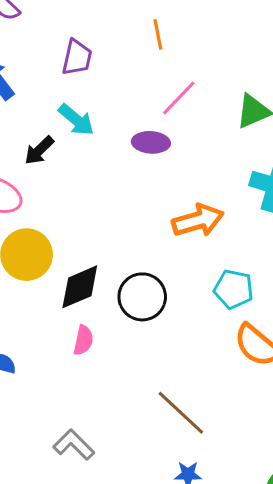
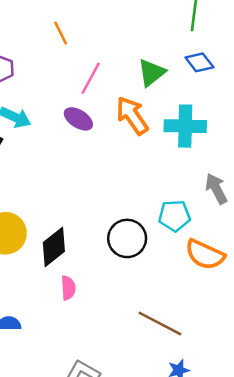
purple ellipse: (151, 142) -> (78, 119), turned 44
orange arrow: (198, 220) -> (132, 116), moved, turned -93
black circle: (142, 297) -> (127, 238), moved

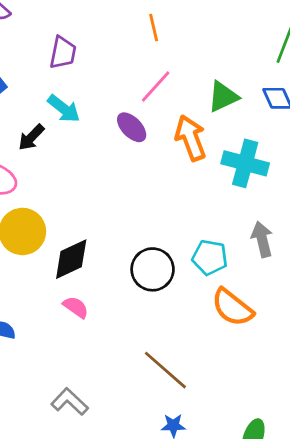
orange line: (61, 33) -> (154, 28), moved
pink semicircle: (68, 288) -> (76, 307), turned -65

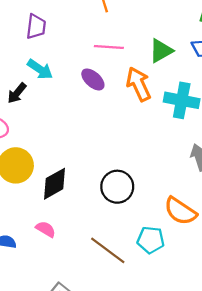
pink line: (156, 87) -> (109, 47), turned 56
cyan pentagon: (210, 257) -> (151, 240), moved
pink semicircle: (76, 307) -> (46, 229), moved
brown line: (165, 370) -> (108, 250), moved

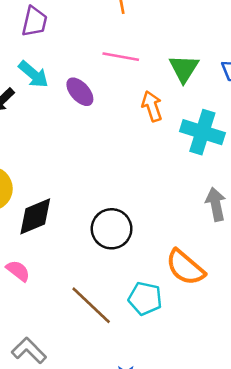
green triangle: (161, 51) -> (184, 69), turned -35
purple ellipse: (93, 79) -> (80, 92), moved
orange arrow: (139, 84) -> (152, 106), size x0.7

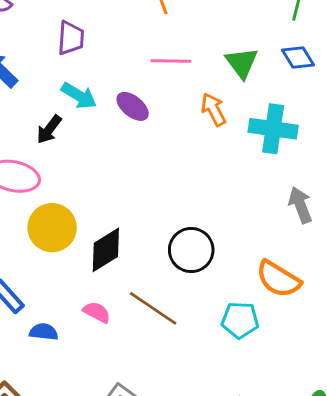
brown line: (91, 305) -> (153, 308), moved

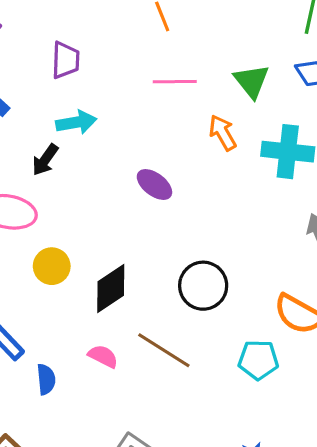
cyan arrow: (79, 96) -> (76, 122), turned -39
purple ellipse: (133, 106) -> (154, 184), moved
yellow circle: (52, 228) -> (52, 266), size x0.7
blue semicircle: (44, 332) -> (46, 379), turned 80

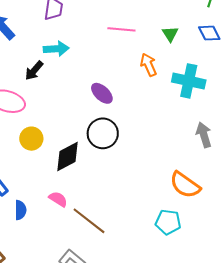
green triangle: (251, 81) -> (170, 34), size x0.7
black circle: (203, 286) -> (103, 133), moved
brown line: (164, 350) -> (89, 221), moved
cyan pentagon: (258, 360) -> (168, 222), moved

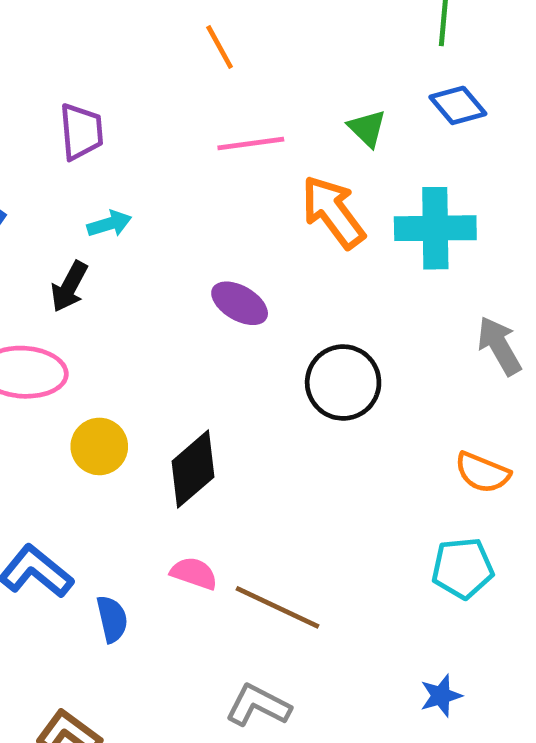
cyan arrow: (56, 49) -> (109, 224), size x0.7
orange arrow: (149, 65) -> (333, 212), size x1.4
black circle: (103, 133) -> (343, 382), moved
orange semicircle: (185, 185) -> (482, 473), size x0.7

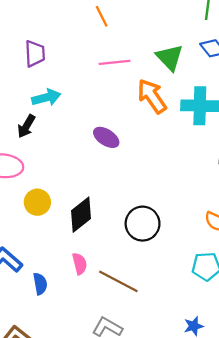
green triangle: (367, 128) -> (170, 57), size x1.5
cyan arrow: (109, 224) -> (46, 98), size x1.4
black circle: (343, 382) -> (143, 224), moved
pink semicircle: (194, 573) -> (80, 264), turned 55

